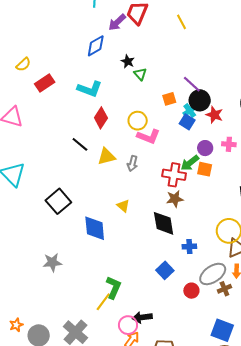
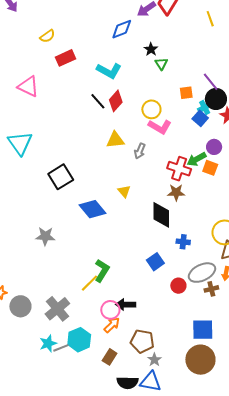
black line: (80, 144) -> (98, 101), moved
blue diamond: (95, 228) -> (92, 209), turned -44
blue square: (222, 330) -> (203, 330), turned -30

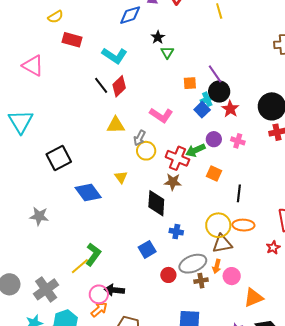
red rectangle: (65, 58) -> (72, 40), turned 36
yellow circle: (151, 109) -> (146, 151), moved
orange square: (210, 168) -> (214, 173), moved

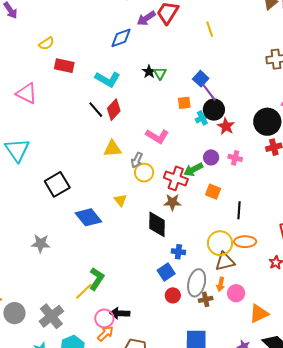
black star: (158, 37) -> (149, 72), moved
blue square: (202, 110) -> (201, 79), moved
blue square: (147, 249) -> (166, 272), moved
gray ellipse: (193, 264) -> (197, 283), turned -52

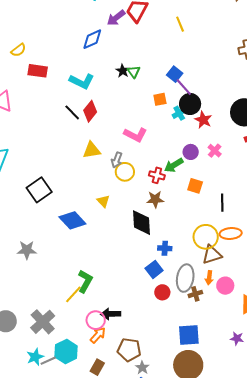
pink cross: (235, 158) -> (215, 151), turned 32
red cross: (176, 178) -> (157, 175), size x0.7

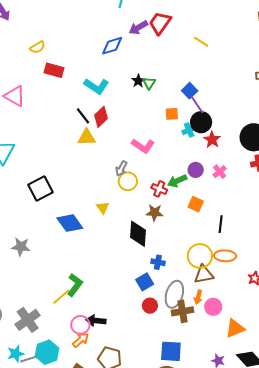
yellow line: (180, 24) -> (201, 42), turned -42
yellow triangle: (92, 150) -> (87, 137), moved
brown cross: (195, 294) -> (183, 311), size x1.5

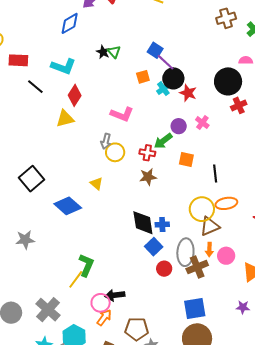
black line: (83, 116) -> (35, 87), moved
black diamond: (138, 234) -> (143, 223), moved

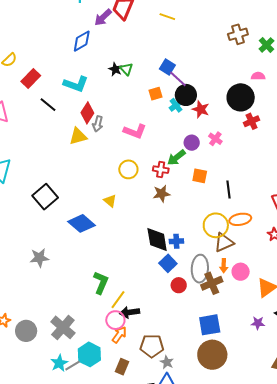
red rectangle: (18, 60) -> (31, 78), turned -48
gray arrow: (106, 141) -> (98, 124), moved
yellow line: (76, 279) -> (118, 300), moved

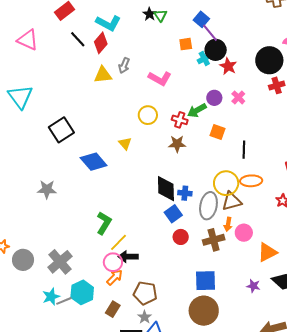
red diamond: (87, 113) -> (101, 43), moved
gray ellipse: (200, 269) -> (208, 206), moved
gray star: (167, 362) -> (145, 317), moved

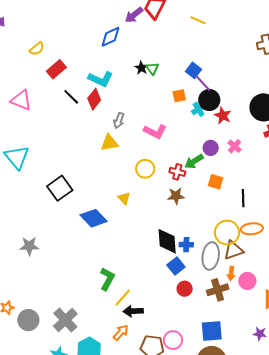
yellow triangle: (103, 75) -> (109, 143), moved
gray star: (47, 189) -> (29, 246), moved
pink circle: (113, 262) -> (173, 340), moved

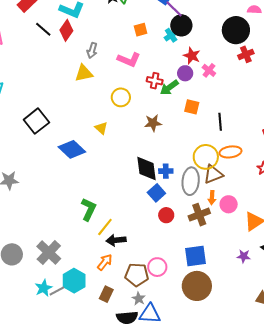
orange square: (179, 96) -> (141, 30), moved
red star: (223, 116) -> (192, 56), moved
red cross: (177, 172) -> (155, 81), moved

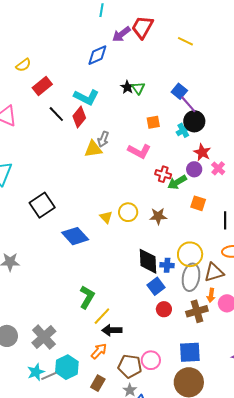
yellow triangle: (84, 73) -> (93, 149), moved
yellow circle: (121, 97) -> (128, 212), moved
yellow circle: (206, 157) -> (190, 254), moved

